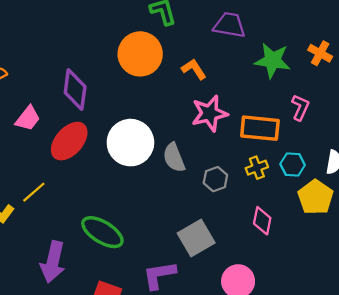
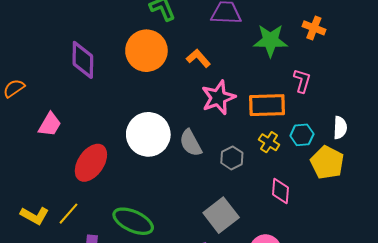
purple diamond: (75, 90) -> (83, 60), moved
red ellipse: (69, 141) -> (91, 163), moved
yellow cross: (257, 168) -> (269, 142), turned -30
yellow line: (34, 192) -> (69, 214), moved

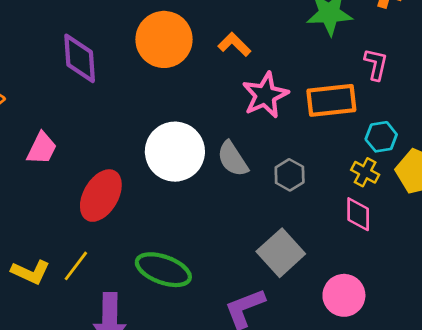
yellow cross: (269, 142) -> (365, 172), moved

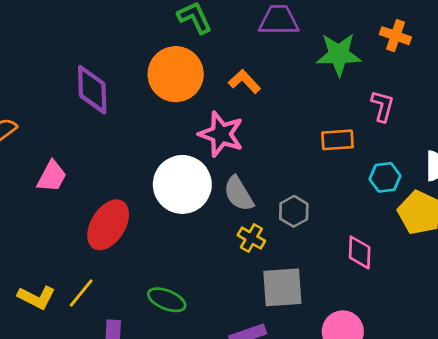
pink star: (265, 95) -> (221, 134), moved, turned -30
orange rectangle: (331, 100) -> (337, 140), size x0.7
yellow cross: (365, 172) -> (251, 238), moved
gray square: (281, 253) -> (282, 287), turned 36
green ellipse: (163, 270) -> (167, 300), size x0.7

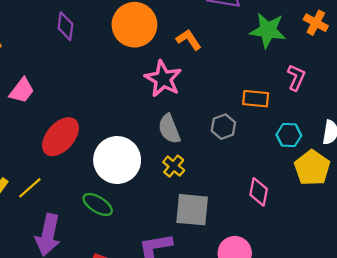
purple diamond: (92, 90) -> (65, 26), size x0.7
white circle: (182, 184) -> (117, 160), moved
gray hexagon: (294, 211) -> (223, 127), moved

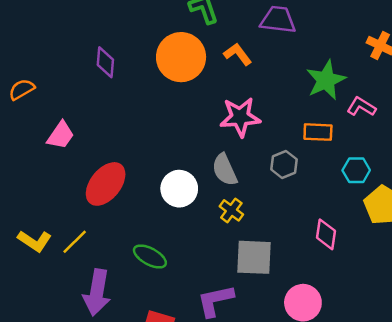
green star: (268, 30) -> (326, 80), moved, turned -30
orange L-shape: (189, 40) -> (238, 54), moved
pink L-shape: (296, 77) -> (361, 107), turned -80
pink star: (163, 79) -> (240, 117), moved, turned -30
white circle: (117, 160) -> (179, 189), moved, size x0.7

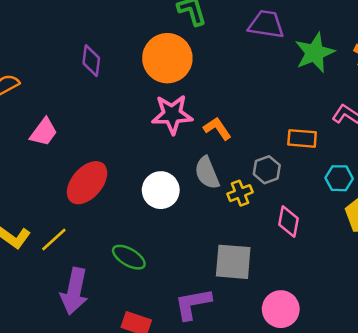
orange L-shape: (238, 54) -> (217, 128), moved
green star: (326, 80) -> (315, 53), moved
pink star: (240, 117) -> (172, 114), moved
yellow cross: (231, 210) -> (240, 193), moved, turned 30
pink diamond: (326, 234) -> (288, 222), moved

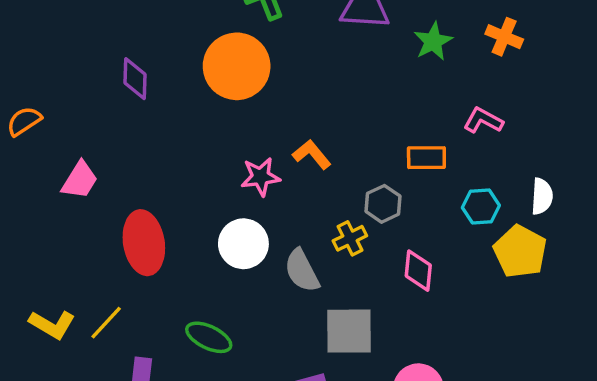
green star: (315, 53) -> (433, 41), size x0.7
pink star: (172, 114) -> (261, 177), moved, size x0.7
gray semicircle: (207, 173) -> (302, 271), moved
red ellipse: (87, 183) -> (144, 243), turned -45

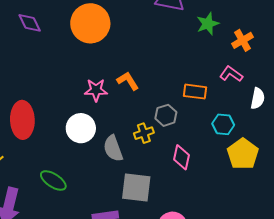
orange cross: (504, 37) -> (243, 40), moved, turned 30
purple diamond: (135, 79) -> (30, 23), turned -35
white semicircle: (542, 196) -> (258, 98), moved

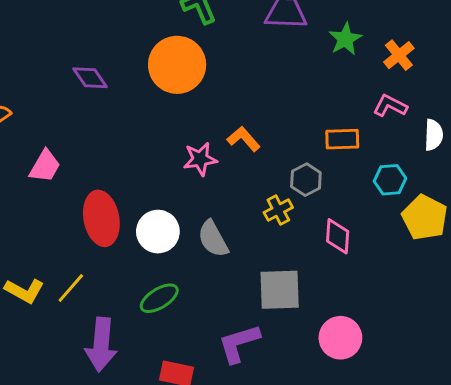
white circle: (81, 128) -> (158, 232), moved
gray semicircle: (113, 148) -> (213, 239), moved
green ellipse: (53, 180) -> (159, 298), turned -56

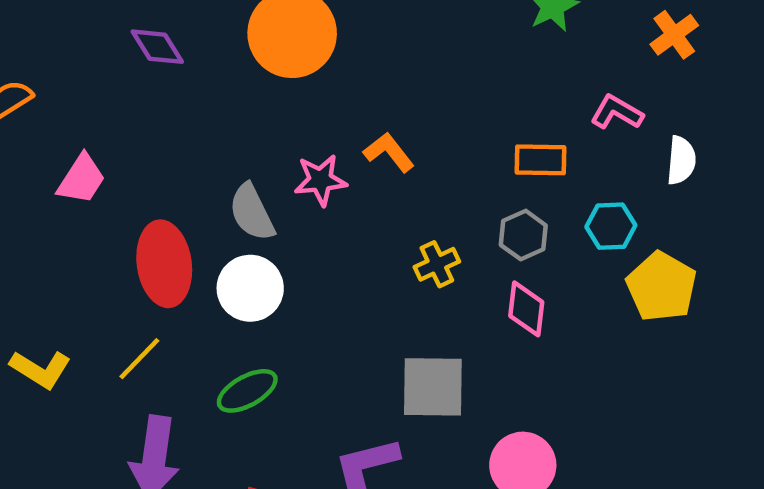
orange cross: (399, 55) -> (674, 35), moved
gray hexagon: (306, 180) -> (523, 235), moved
gray semicircle: (213, 239) -> (252, 212), moved
yellow line: (71, 288) -> (139, 359), moved

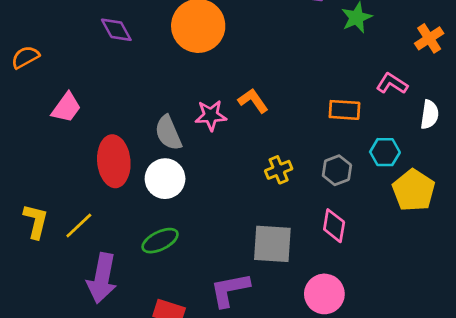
gray hexagon: (523, 235) -> (337, 170), moved
pink diamond: (526, 309) -> (334, 226), moved
yellow line: (139, 359) -> (79, 226), moved
yellow L-shape: (40, 369) -> (36, 221), turned -111

